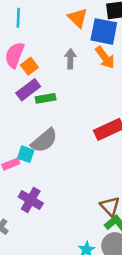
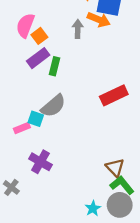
orange arrow: (105, 57) -> (99, 20), moved, turned -30
green rectangle: (46, 98) -> (54, 66), turned -66

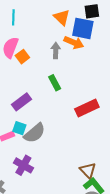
purple rectangle: (38, 58) -> (21, 102), moved
green rectangle: (54, 66) -> (55, 83), moved, turned -42
gray semicircle: (53, 106) -> (35, 133), moved

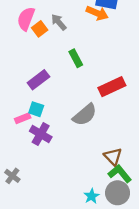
gray arrow: (56, 51) -> (59, 22), moved, turned -42
gray semicircle: (35, 133) -> (85, 115), moved
purple cross: (23, 165) -> (41, 134), moved

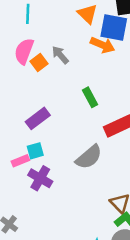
green rectangle: (76, 58) -> (90, 97), moved
cyan square: (36, 109) -> (35, 151), turned -35

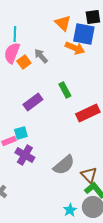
cyan line: (28, 14) -> (15, 34), moved
purple rectangle: (38, 118) -> (33, 102), moved
gray semicircle: (89, 157) -> (64, 165), moved

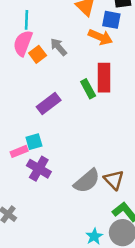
blue square: (84, 34) -> (111, 20), size x0.7
red rectangle: (88, 113) -> (104, 78), moved, turned -65
brown triangle: (89, 175) -> (114, 180), moved

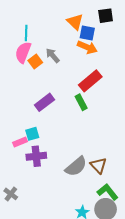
blue square: (111, 20) -> (87, 33), moved
red rectangle: (104, 78) -> (90, 81), turned 50
green rectangle: (88, 89) -> (81, 102), moved
purple cross: (39, 169) -> (36, 156), turned -36

